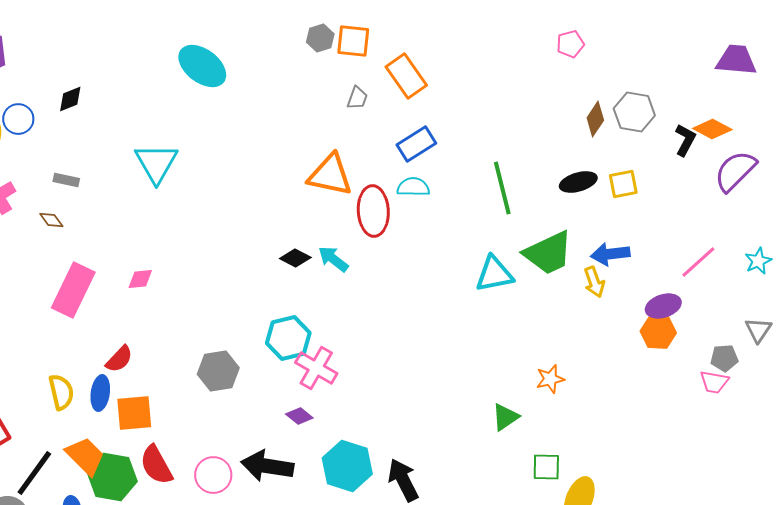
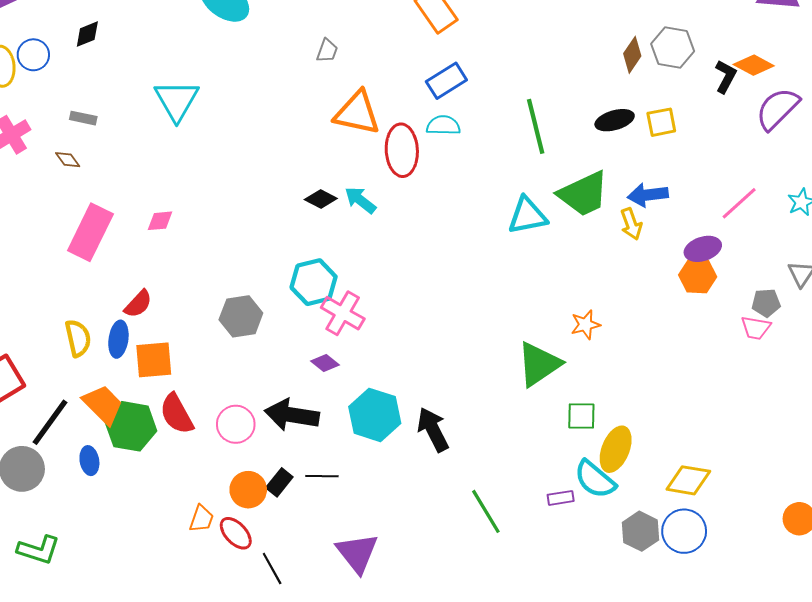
gray trapezoid: (357, 98) -> (327, 51), moved
green triangle: (505, 417) -> (539, 364), size x1.6

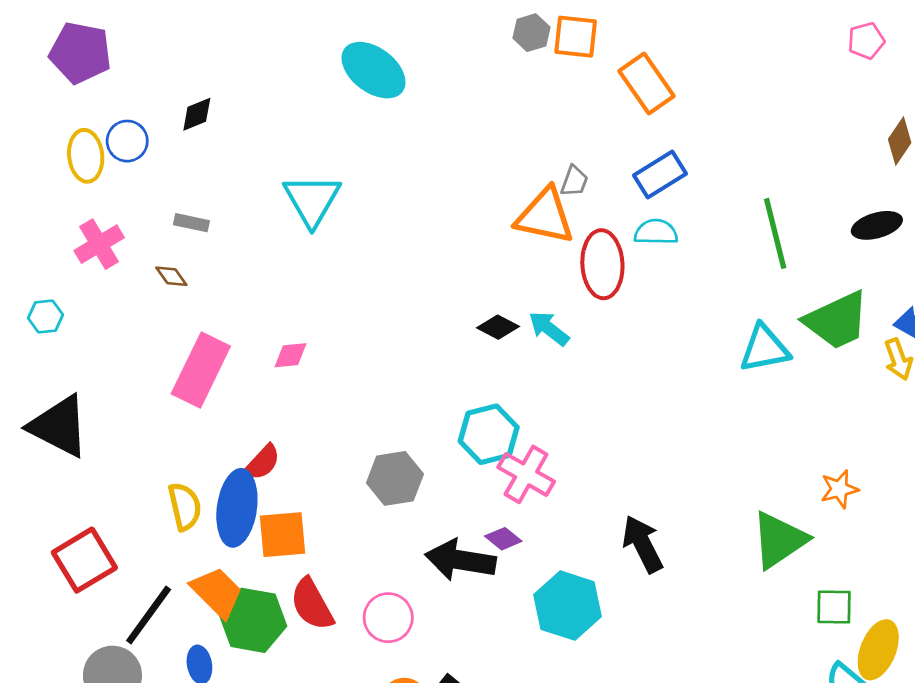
gray trapezoid: (327, 51) -> (574, 181), moved
blue ellipse: (118, 339) -> (237, 508), size x1.6
black arrow: (292, 415) -> (461, 560), moved
black arrow: (433, 429) -> (643, 544), moved

